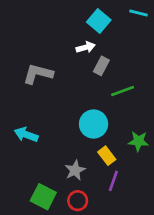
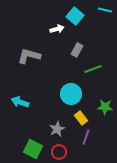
white arrow: (86, 47) -> (57, 29), moved

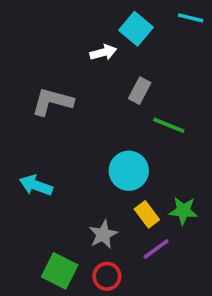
green line: (93, 69) -> (169, 125), turned 42
green star: (105, 107) -> (183, 211), moved
purple line: (86, 137) -> (156, 249), turned 35

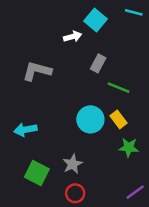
cyan arrow: (36, 185) -> (25, 130), turned -30
yellow rectangle: (147, 214) -> (118, 119), moved
purple line: (156, 249) -> (135, 192), moved
green square: (60, 271) -> (37, 173), moved

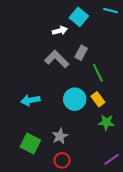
gray L-shape: (37, 71) -> (57, 59), moved, turned 30
green line: (118, 88) -> (98, 73), turned 42
cyan arrow: (25, 130) -> (30, 100), moved

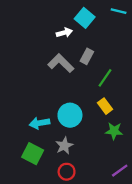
green line: (98, 73) -> (105, 78), turned 60
cyan circle: (75, 99) -> (70, 115), moved
cyan arrow: (30, 100) -> (39, 123), moved

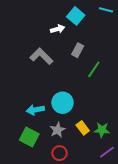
gray L-shape: (61, 63) -> (41, 56), moved
yellow rectangle: (105, 106) -> (83, 128), moved
green star: (114, 131) -> (102, 130), moved

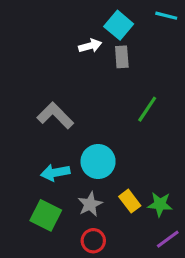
gray rectangle: (78, 50) -> (122, 57), moved, turned -32
gray L-shape: (41, 56) -> (55, 116), moved

